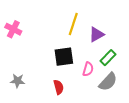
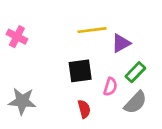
yellow line: (73, 24) -> (92, 30), turned 65
gray star: (18, 81) -> (22, 101), size x1.5
red semicircle: (59, 87) -> (84, 109), moved

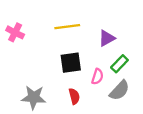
yellow line: (92, 30) -> (67, 27), moved
gray star: (22, 101) -> (34, 97), moved

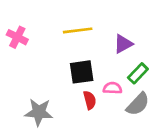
pink semicircle: (97, 77) -> (112, 88), turned -105
red semicircle: (74, 96) -> (90, 100), moved

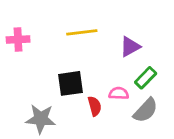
pink cross: (17, 37) -> (18, 39), turned -30
black square: (82, 72) -> (70, 83), moved

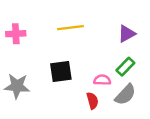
purple triangle: (130, 47) -> (127, 34), moved
red semicircle: (95, 106) -> (92, 101), moved
gray star: (41, 119) -> (17, 86), moved

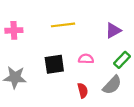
green rectangle: (125, 67) -> (122, 60), moved
pink semicircle: (102, 80) -> (86, 59), moved

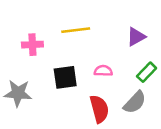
pink cross: (14, 30) -> (32, 45), moved
red semicircle: (83, 90) -> (99, 109), size x1.5

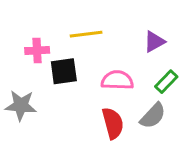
pink semicircle: (103, 71) -> (117, 80), size x1.5
black square: (65, 77) -> (64, 71), moved

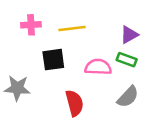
pink cross: (37, 50) -> (31, 25), moved
green rectangle: (166, 82) -> (127, 60), moved, turned 66
red semicircle: (113, 123) -> (74, 103), moved

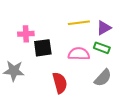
pink cross: (31, 25) -> (26, 34), moved
yellow line: (72, 28) -> (79, 23), moved

